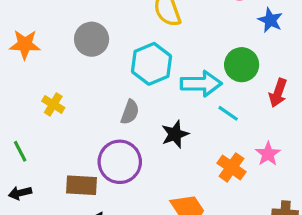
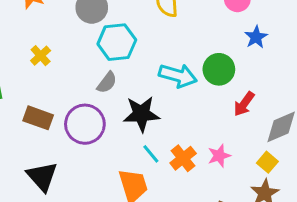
cyan hexagon: (152, 64) -> (117, 42), moved
cyan line: (228, 113) -> (151, 154), moved
black star: (175, 134) -> (141, 114), size x1.4
brown rectangle: (82, 185) -> (38, 118), moved

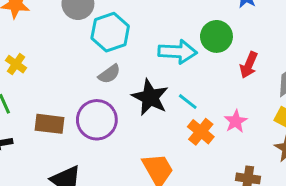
yellow cross: (41, 56) -> (16, 64), moved
gray semicircle: (107, 82) -> (109, 74), turned 30
black star: (141, 114) -> (150, 97), turned -30
cyan line: (151, 154) -> (188, 102), moved

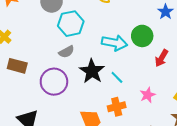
brown rectangle: (49, 124) -> (17, 66), moved
orange cross: (201, 132) -> (117, 107), moved, turned 30

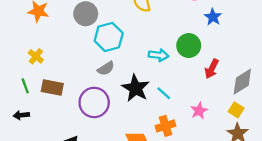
cyan arrow: (114, 43) -> (159, 55), size x0.7

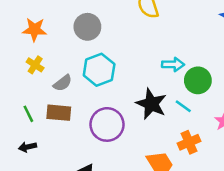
cyan hexagon: (109, 37) -> (99, 70), moved
green circle: (189, 46) -> (198, 80), moved
yellow cross: (36, 56) -> (35, 65), moved
gray semicircle: (106, 69) -> (63, 83), moved

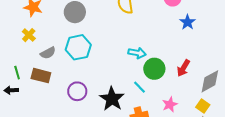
black star: (151, 104) -> (112, 99), moved
purple circle: (107, 124) -> (77, 91), size x0.7
black arrow: (27, 147) -> (11, 90), moved

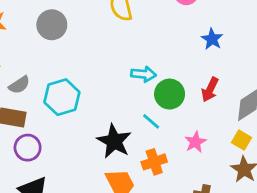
blue star: (188, 22) -> (212, 39), moved
cyan hexagon: (78, 47) -> (62, 97), moved
purple circle: (77, 91) -> (28, 148), moved

